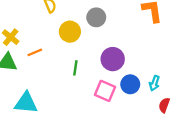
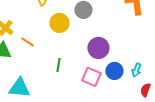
orange line: (35, 52) -> (27, 42), turned 56
green line: (75, 68) -> (58, 65), moved

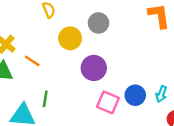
purple circle: (98, 48) -> (94, 68), moved
green line: (58, 65) -> (45, 99), moved

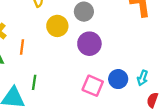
orange line: (32, 61) -> (22, 47), turned 64
purple circle: (94, 68) -> (89, 44), moved

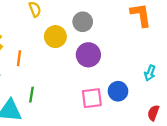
cyan arrow: (142, 78) -> (150, 73), moved
pink square: (93, 86) -> (92, 98), turned -30

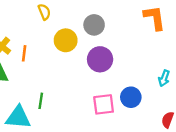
orange line: (19, 58) -> (24, 53), moved

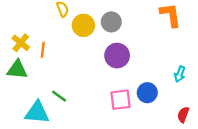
yellow circle: (66, 40) -> (83, 25), moved
green line: (41, 101) -> (59, 96), turned -63

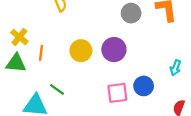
gray circle: (111, 22) -> (131, 13), moved
yellow circle: (83, 25) -> (81, 51), moved
orange line: (43, 50) -> (41, 53), moved

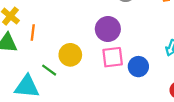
yellow circle: (81, 51) -> (70, 55), moved
pink square: (117, 93) -> (113, 57), moved

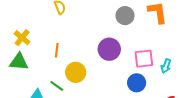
orange line: (33, 33) -> (57, 50), moved
pink square: (113, 57) -> (144, 59), moved

